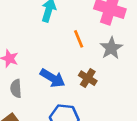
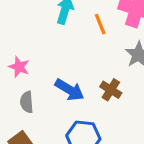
orange line: (79, 39) -> (100, 24), moved

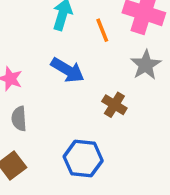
blue arrow: (70, 90) -> (68, 70), moved

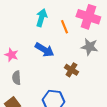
gray star: (146, 65) -> (89, 47), turned -30

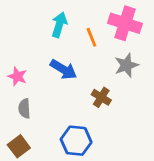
gray star: (89, 47) -> (126, 65), turned -30

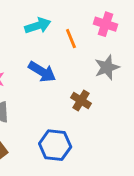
pink cross: (125, 23) -> (105, 24), size x0.7
cyan arrow: (59, 25) -> (38, 26), turned 55

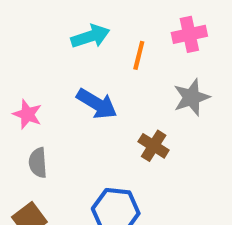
pink cross: (105, 24) -> (189, 34), turned -30
orange line: (71, 39) -> (139, 55), turned 36

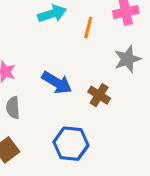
blue arrow: (97, 104) -> (57, 83), moved

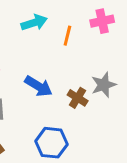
gray star: (127, 59) -> (104, 85), moved

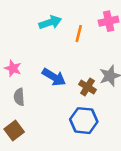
blue hexagon: (51, 143) -> (84, 121), moved

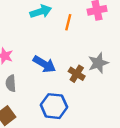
blue hexagon: (84, 121) -> (54, 106), moved

